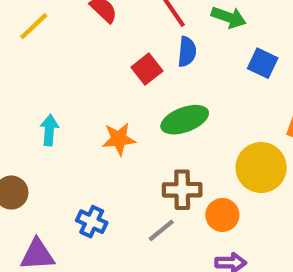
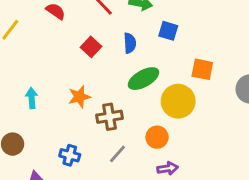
blue semicircle: (187, 52) -> (130, 43), moved
green ellipse: (185, 120) -> (143, 79), moved
brown cross: (182, 190) -> (109, 117), moved

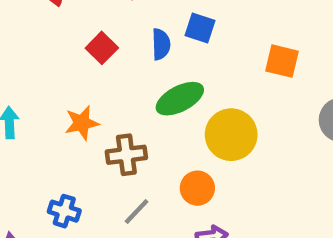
blue square: (168, 31) -> (200, 28), moved
orange square: (202, 69) -> (282, 61), moved

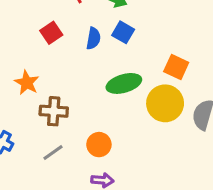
green ellipse: (180, 99) -> (124, 83), moved
orange star: (82, 123) -> (27, 83), turned 30
yellow circle: (231, 135) -> (165, 103), moved

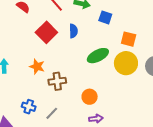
blue square: (123, 32) -> (105, 17), moved
red square: (51, 33) -> (46, 32), size x1.5
gray line: (53, 153) -> (52, 113), moved

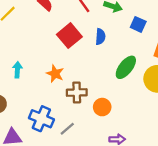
green ellipse: (98, 56) -> (126, 67), turned -30
orange circle: (90, 97) -> (102, 107), moved
blue cross: (29, 107) -> (41, 119), size x1.5

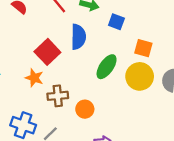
red square: (69, 36) -> (47, 52), moved
blue semicircle: (100, 37) -> (78, 37), size x1.5

